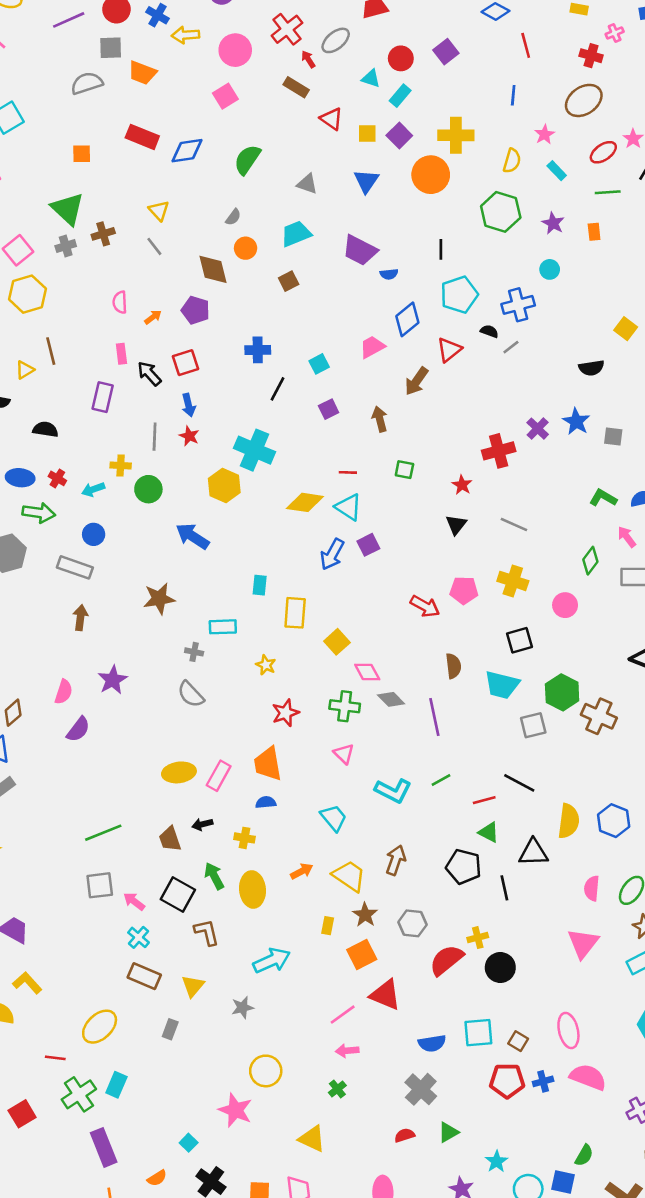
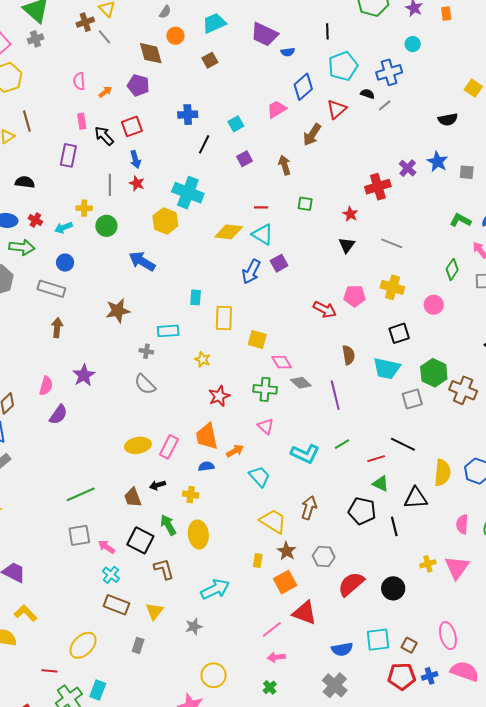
brown cross: (103, 234) -> (85, 22), moved
yellow square: (337, 642) -> (257, 340), turned -30
orange arrow: (302, 871) -> (235, 451), moved
yellow cross: (478, 938) -> (428, 564), moved

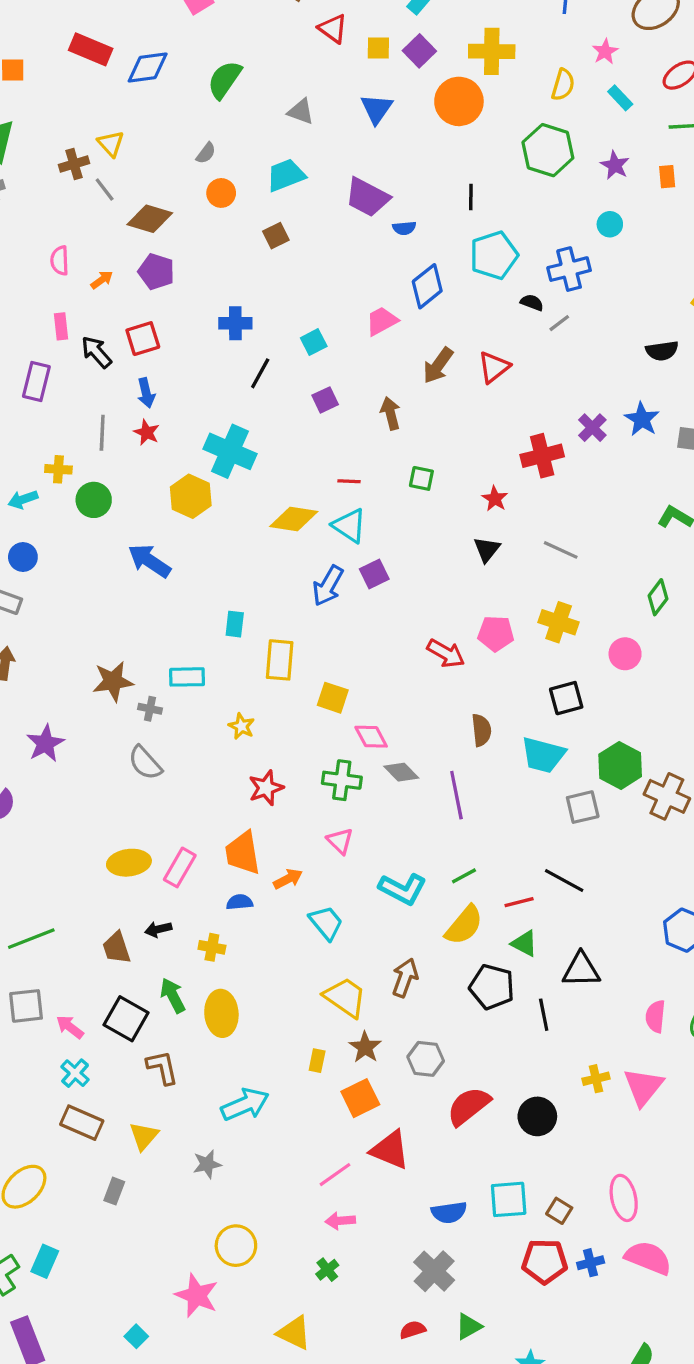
brown diamond: (151, 53) -> (150, 219), moved, turned -60
red triangle: (337, 109) -> (494, 367), moved
brown star: (118, 311) -> (113, 681), moved
yellow semicircle: (442, 473) -> (464, 925), moved, turned 32

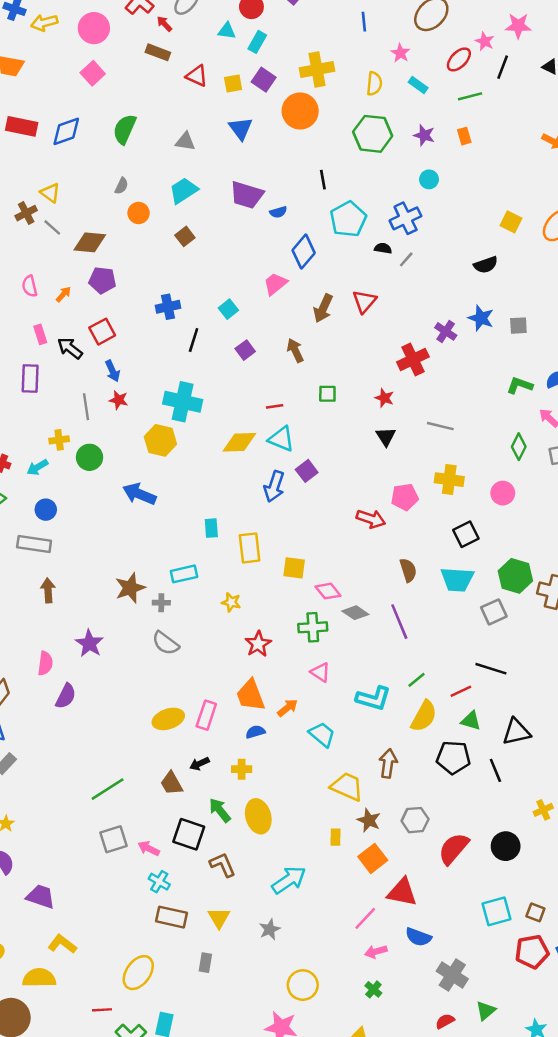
blue semicircle: (449, 1212) -> (418, 937), moved, turned 40

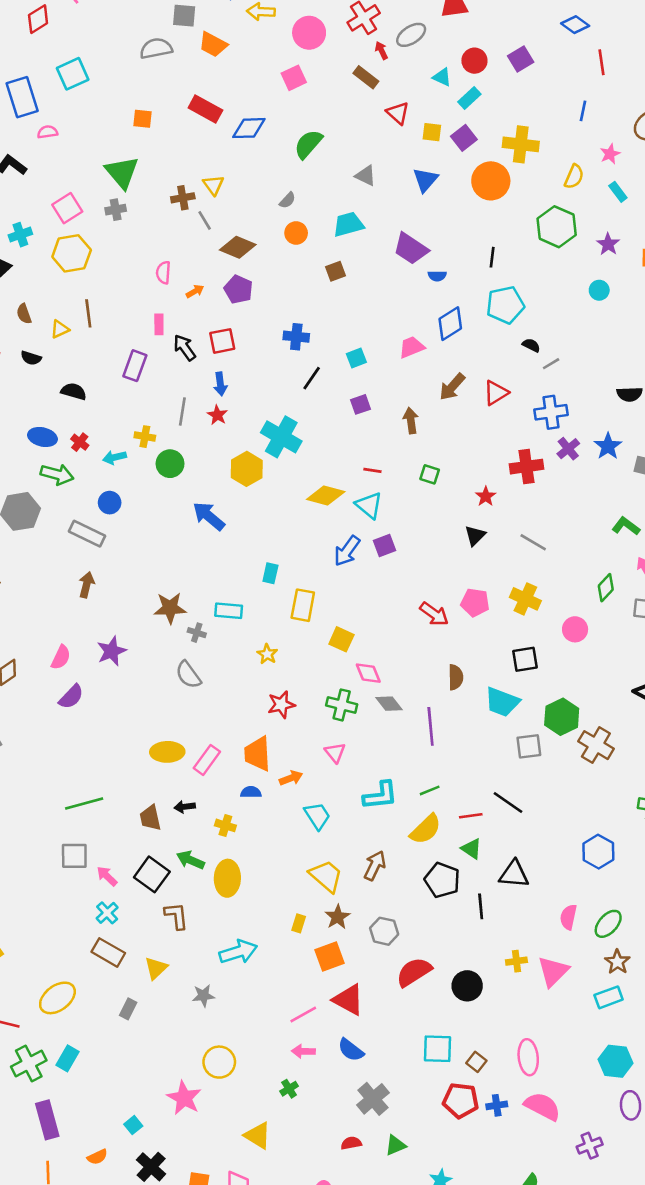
blue cross: (406, 218) -> (551, 412), moved
cyan L-shape: (373, 698) -> (380, 796), turned -40
green arrow: (220, 810) -> (190, 860), turned -45

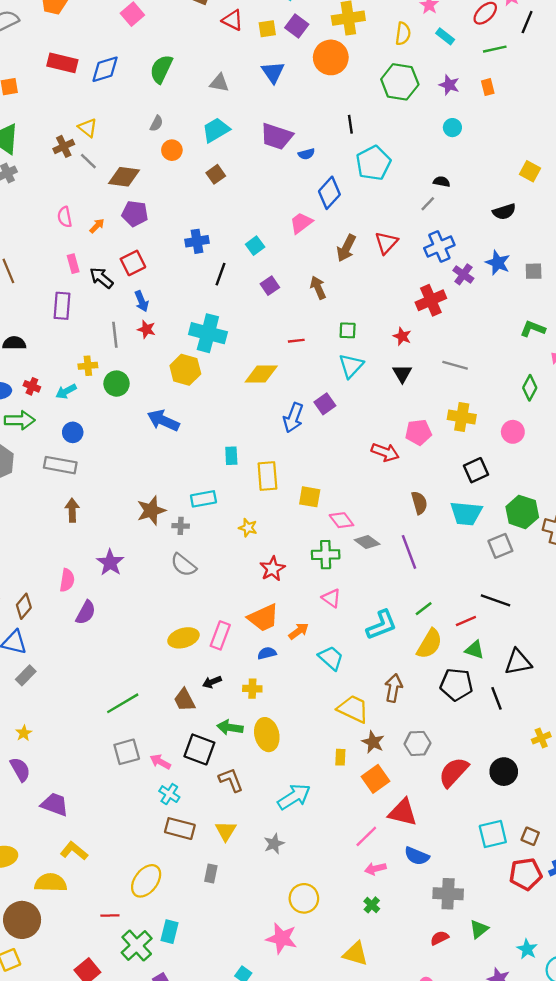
black semicircle: (531, 345) -> (442, 182), moved
cyan triangle: (369, 505) -> (351, 366), moved, turned 48
orange trapezoid: (258, 754) -> (263, 618), turned -96
gray cross: (373, 1099) -> (448, 894), turned -32

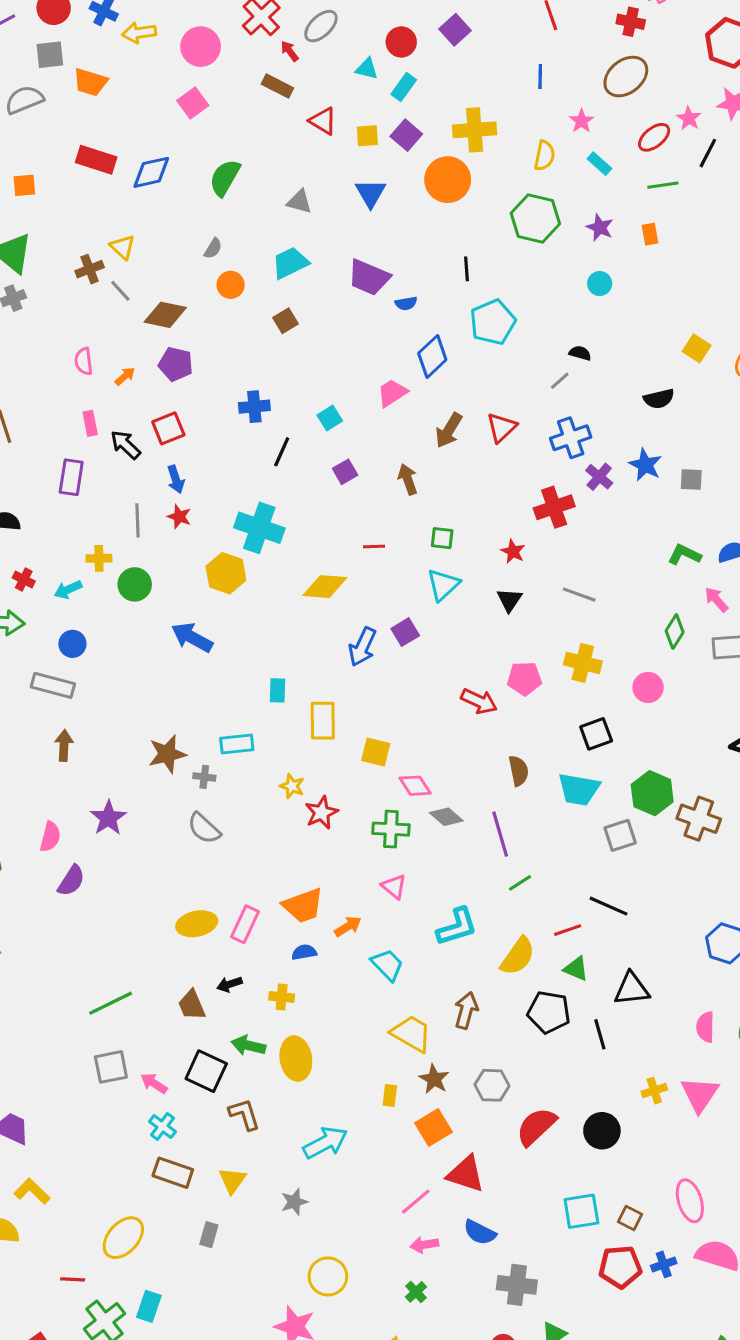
red star: (272, 569) -> (321, 813), moved
green line: (424, 609) -> (520, 883), moved

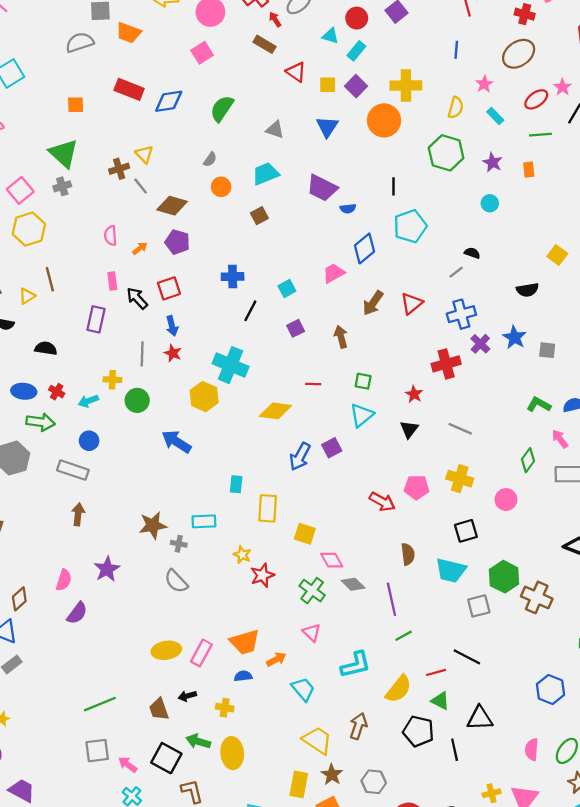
green cross: (391, 829) -> (312, 591), turned 30
yellow rectangle: (390, 1096) -> (299, 784), size x1.6

